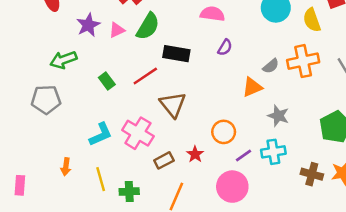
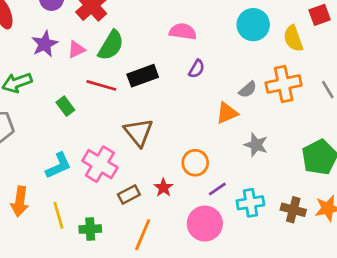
black rectangle: (176, 54) -> (143, 76), turned -30
red line: (145, 76) -> (101, 85), moved, turned 50
cyan cross: (273, 152) -> (250, 203), moved
orange arrow: (66, 167) -> (20, 201), size x1.5

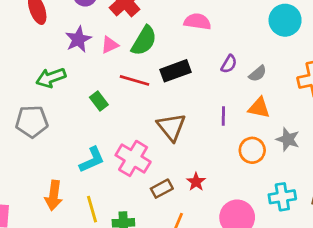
pink semicircle: (183, 32) -> (197, 22), moved
gray semicircle: (248, 90) -> (258, 74), moved
orange triangle: (227, 113) -> (259, 108), turned 35
orange circle: (195, 163) -> (252, 150), moved
purple line: (217, 189) -> (223, 116), moved, turned -54

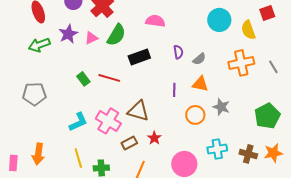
purple semicircle: (229, 64) -> (178, 52), turned -40
green arrow: (51, 78) -> (39, 45), moved
red line: (134, 80) -> (109, 78), moved
brown triangle: (171, 127) -> (138, 111), moved, turned -35
orange arrow: (54, 195) -> (38, 154), moved

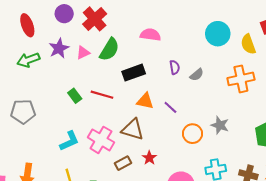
orange triangle: (200, 84) -> (145, 101), moved
purple line: (174, 90) -> (170, 107), turned -48

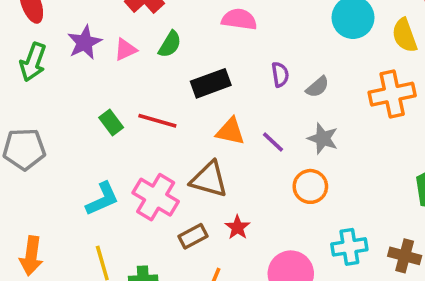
green semicircle: (109, 49) -> (170, 44), size x0.7
green arrow: (28, 60) -> (33, 62), turned -50
gray star: (220, 125) -> (323, 138), moved

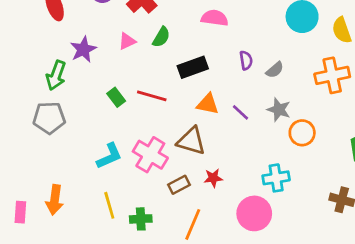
purple star: (85, 42) -> (83, 49), moved
green arrow: (33, 62) -> (56, 75), moved
orange circle: (310, 186) -> (302, 133), moved
red star: (237, 227) -> (213, 178), turned 30
cyan cross: (349, 247) -> (276, 178), moved

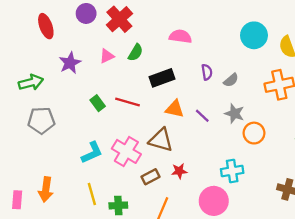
green arrow: (56, 75) -> (31, 82), moved, turned -125

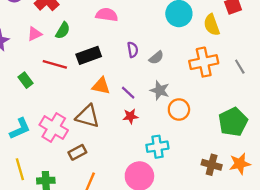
red line: (127, 102) -> (55, 64), moved
red star: (179, 171) -> (130, 116), moved

